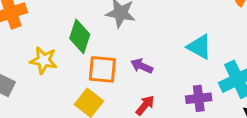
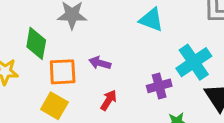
cyan triangle: (199, 47) -> (151, 20), moved

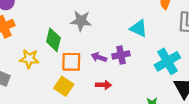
purple cross: (159, 86) -> (121, 55), moved
red arrow: (109, 100) -> (103, 85), turned 56

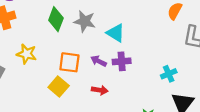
cyan triangle: (139, 28) -> (116, 33), moved
green diamond: (53, 40) -> (56, 19), moved
cyan cross: (167, 61) -> (169, 74), size x0.6

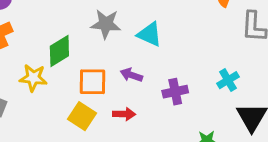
green diamond: (56, 19) -> (59, 51), moved, turned 45
purple cross: (122, 61) -> (175, 92), moved
red arrow: (100, 90) -> (124, 114), moved

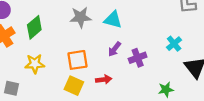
green diamond: (59, 51) -> (34, 27), moved
purple arrow: (131, 75) -> (114, 49), moved, turned -63

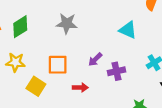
cyan triangle: (113, 20) -> (128, 30), moved
yellow square: (74, 86) -> (36, 86), moved

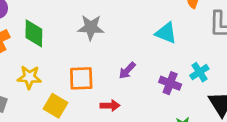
green diamond: (20, 27) -> (34, 33), turned -55
purple cross: (117, 71) -> (170, 83), moved, turned 35

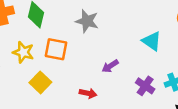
orange square: (81, 78) -> (56, 49), moved

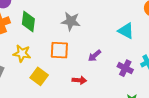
orange square: (56, 49) -> (59, 50), moved

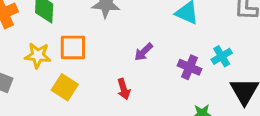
orange square: (59, 50) -> (73, 47), moved
red arrow: (79, 80) -> (124, 89), turned 72

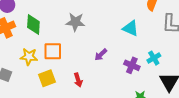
yellow square: (65, 87) -> (47, 78), turned 36
red arrow: (124, 89) -> (78, 80), moved

